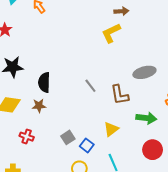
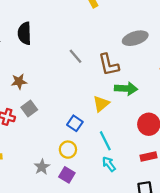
black semicircle: (44, 82) -> (25, 33), moved
green arrow: (146, 118) -> (126, 89), moved
gray square: (68, 137) -> (29, 109), moved

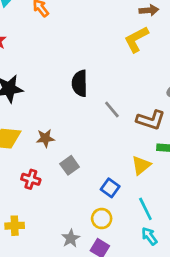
black semicircle: (25, 33) -> (80, 83), moved
brown L-shape: (109, 65) -> (151, 120), turned -60
gray square: (29, 109) -> (70, 165), moved

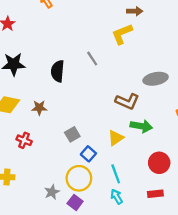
black semicircle: (80, 83) -> (58, 71), moved
gray line: (112, 110) -> (92, 59), moved
gray square: (70, 165) -> (72, 134), moved
yellow circle: (102, 219) -> (79, 178), size x1.5

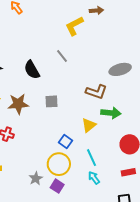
yellow L-shape: (122, 34) -> (74, 26), moved
black semicircle: (58, 71) -> (32, 70), turned -30
brown star: (39, 108) -> (18, 104), size x1.5
gray square: (72, 134) -> (52, 101), moved, turned 32

